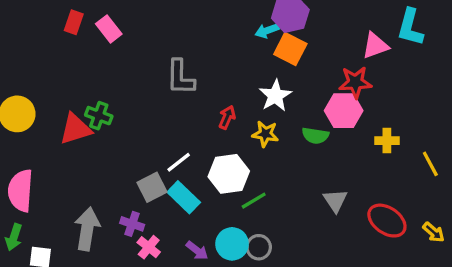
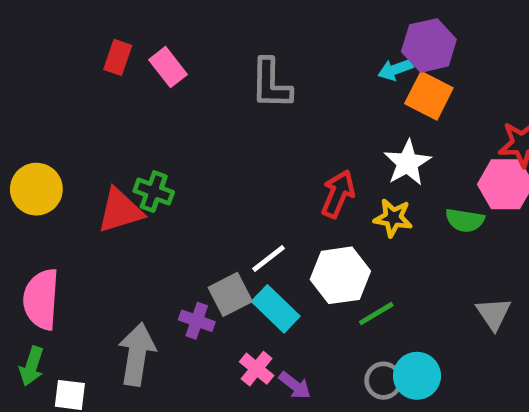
gray L-shape: (180, 77) -> (271, 84), moved
red arrow: (227, 117) -> (338, 194), size x1.4
purple cross: (132, 224) -> (197, 321), moved
cyan circle: (232, 244) -> (417, 376), moved
pink cross: (149, 247) -> (257, 369), moved

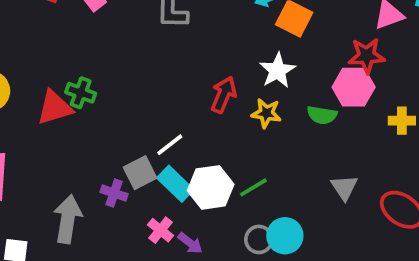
white hexagon: (340, 275) -> (211, 187), moved

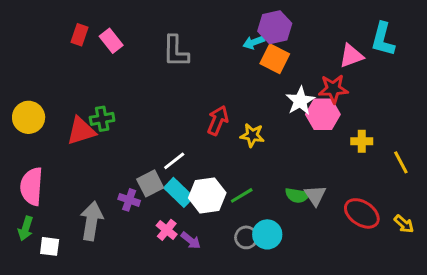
white star: (277, 70) -> (300, 101), moved
green cross: (81, 93) -> (102, 119), turned -30
green semicircle: (322, 115) -> (297, 195), moved

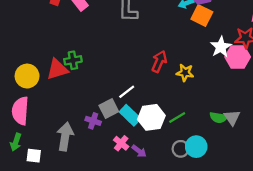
yellow circle: (29, 117) -> (27, 76), moved

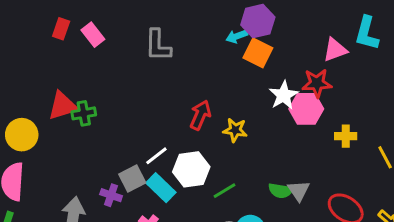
red triangle: (57, 69) -> (63, 106), moved
white hexagon: (151, 117) -> (191, 169), moved

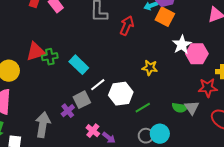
red star: (317, 83) -> (208, 88), moved
red arrow: (200, 115) -> (127, 26), moved
cyan rectangle: (161, 188) -> (79, 65), moved
purple cross: (111, 195) -> (68, 111), turned 32

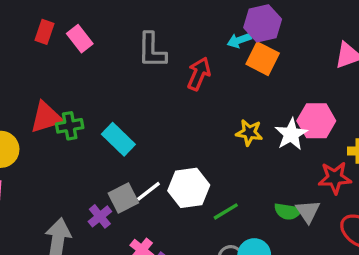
white star: (182, 45) -> (291, 134), moved
yellow star: (150, 68) -> (249, 133), moved
white line: (98, 85) -> (149, 191), moved

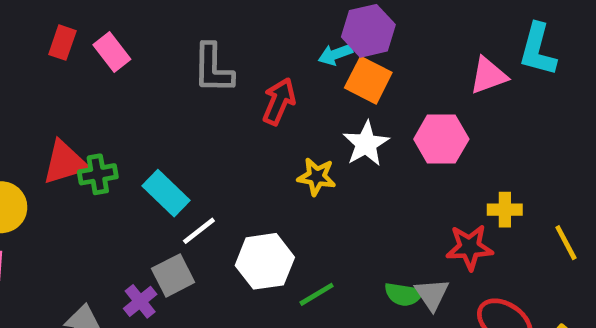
pink hexagon: (316, 121) -> (441, 139), moved
yellow star: (249, 133) -> (317, 177), moved
white star: (291, 134) -> (366, 144), moved
white line: (149, 191) -> (199, 231), moved

